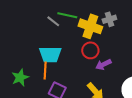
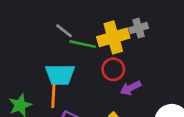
green line: (67, 15) -> (83, 44), moved
yellow cross: (90, 26) -> (113, 37), turned -35

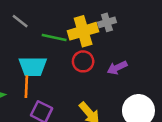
gray line: (64, 31) -> (20, 21), moved
purple arrow: (131, 88) -> (117, 68), moved

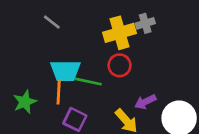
green line: (54, 37) -> (88, 82), moved
purple arrow: (117, 68) -> (145, 102), moved

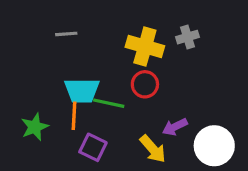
gray line: (52, 22) -> (66, 34), turned -42
gray cross: (145, 23) -> (187, 37), moved
yellow cross: (120, 33) -> (145, 47), turned 32

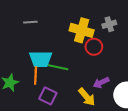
red circle: (145, 84) -> (94, 47), moved

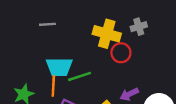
green line: (58, 67) -> (79, 76), turned -30

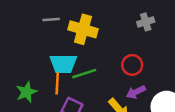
yellow cross: (107, 34) -> (83, 29), moved
red circle: (121, 53) -> (132, 65), moved

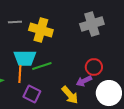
gray cross: (146, 22) -> (92, 24), size x1.6
red circle: (132, 65) -> (94, 67), moved

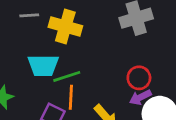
orange line: (20, 74) -> (71, 97), moved
purple arrow: (84, 81) -> (140, 97), moved

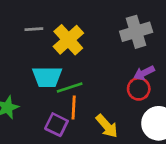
yellow cross: (65, 26) -> (68, 40), turned 32
purple arrow: (140, 97) -> (144, 73), moved

